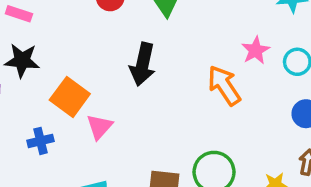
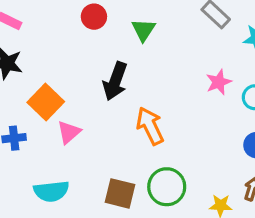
orange arrow: (224, 85) -> (150, 126), moved

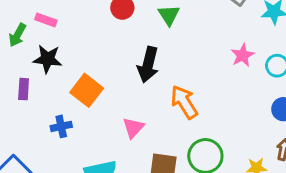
pink triangle: (69, 132) -> (133, 128), moved

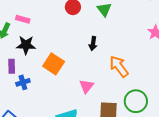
black arrow: (148, 65) -> (93, 44), size x0.6
blue cross: (61, 126) -> (23, 82), moved

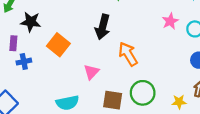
black arrow: (93, 44) -> (103, 27), size x1.6

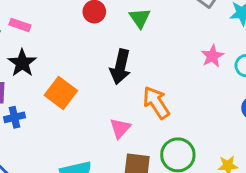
black star: (31, 22) -> (22, 63), turned 30
pink triangle: (91, 72) -> (120, 128), moved

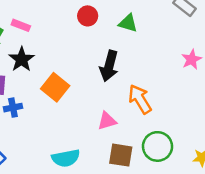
green triangle: (140, 18) -> (128, 23), turned -42
pink triangle: (120, 128) -> (107, 121), turned 30

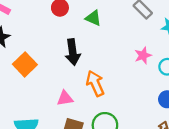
black arrow: (109, 66) -> (73, 52), turned -30

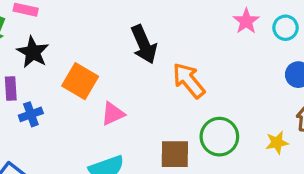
pink triangle: (65, 98) -> (113, 114), moved

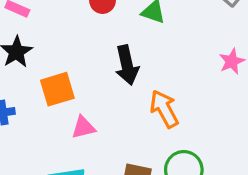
orange square: (80, 81) -> (57, 89), turned 32

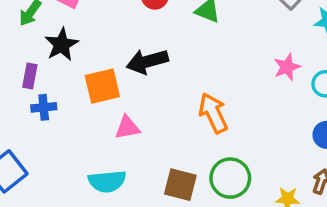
black arrow: (127, 65) -> (147, 61), moved, turned 84

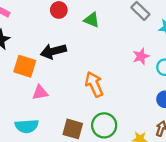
orange square: (102, 86) -> (25, 66), turned 30

